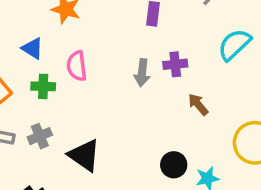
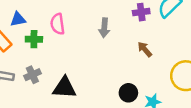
blue triangle: (32, 48) -> (18, 19), moved, turned -42
purple cross: (175, 64) -> (141, 12), moved
black triangle: (84, 155) -> (64, 88), turned -30

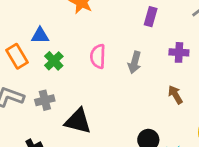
pink semicircle: (58, 24) -> (98, 56), moved
green cross: (34, 39) -> (54, 61), turned 35

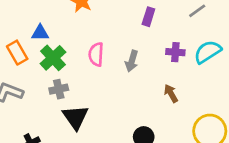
green cross: (54, 61) -> (53, 58), size x1.4
gray cross: (45, 100) -> (59, 89), moved
black triangle: (78, 121) -> (75, 117), turned 40

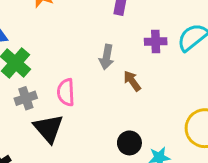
pink semicircle: (96, 54) -> (66, 92), moved
brown arrow: (171, 93) -> (132, 81), moved

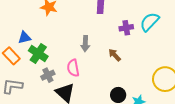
gray arrow: (107, 57) -> (85, 44), moved

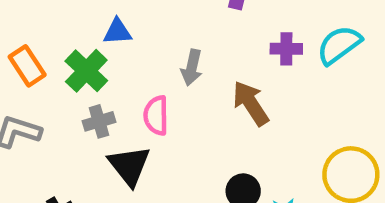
blue triangle: (24, 38) -> (117, 32), moved
brown arrow: (115, 55) -> (251, 103), size x1.5

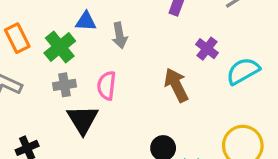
cyan semicircle: (339, 45) -> (243, 71), moved
purple cross: (286, 49) -> (207, 49), turned 30
gray arrow: (192, 68) -> (120, 35), moved, turned -30

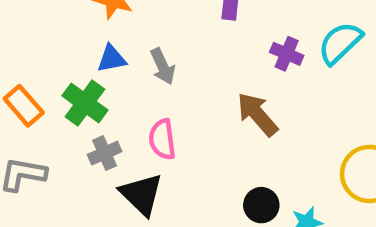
cyan semicircle: (243, 71) -> (340, 43), moved

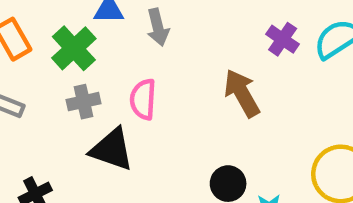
black triangle: (141, 194) -> (112, 149), turned -36

